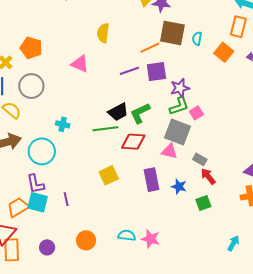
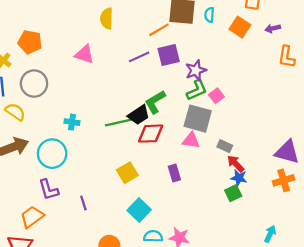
black trapezoid: (118, 112) -> (139, 115), moved
purple rectangle: (151, 180) -> (174, 173), size x0.7
blue star: (179, 186) -> (239, 178), moved
cyan square: (38, 202) -> (139, 210), moved, turned 35

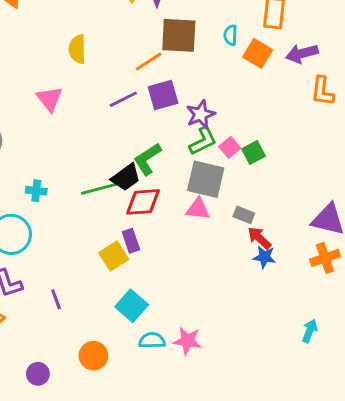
cyan semicircle: (209, 15) -> (230, 35), moved
purple arrow: (273, 28) -> (302, 53), size x1.5
pink triangle: (84, 54) -> (49, 99), turned 35
purple rectangle: (174, 173) -> (131, 241), moved
green square: (233, 193) -> (254, 153), moved

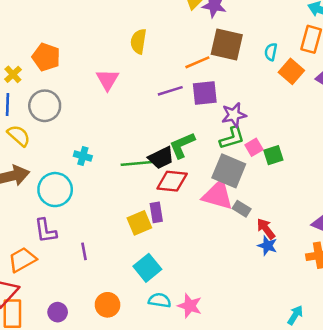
pink triangle: (198, 209) -> (218, 195), size x1.5
gray rectangle: (244, 215) -> (242, 209), moved

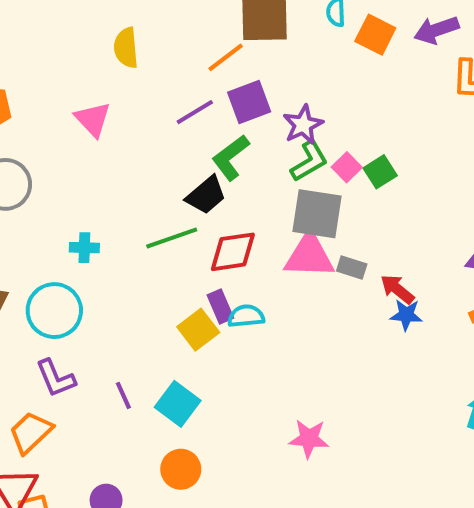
green L-shape: (182, 145) -> (231, 157), moved
black trapezoid: (161, 158) -> (206, 195), moved
cyan square: (147, 268) -> (178, 404), moved
cyan semicircle: (160, 300) -> (246, 316), moved

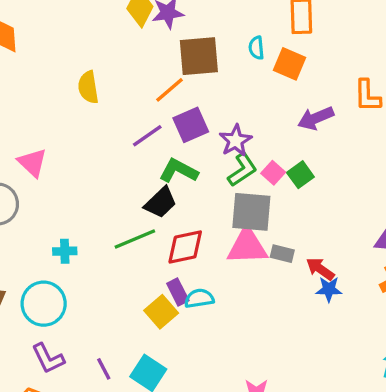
purple arrow: (436, 30) -> (316, 118), moved
pink triangle: (93, 119) -> (32, 163), moved
green L-shape: (231, 157) -> (179, 171), turned 69

